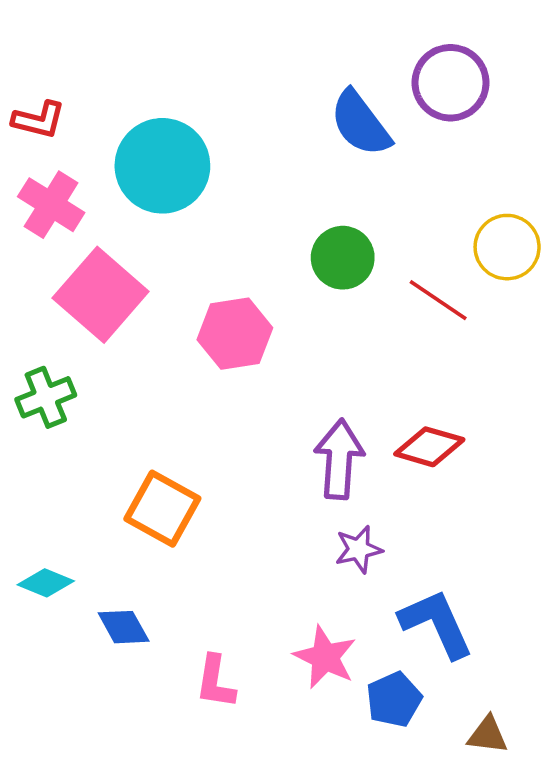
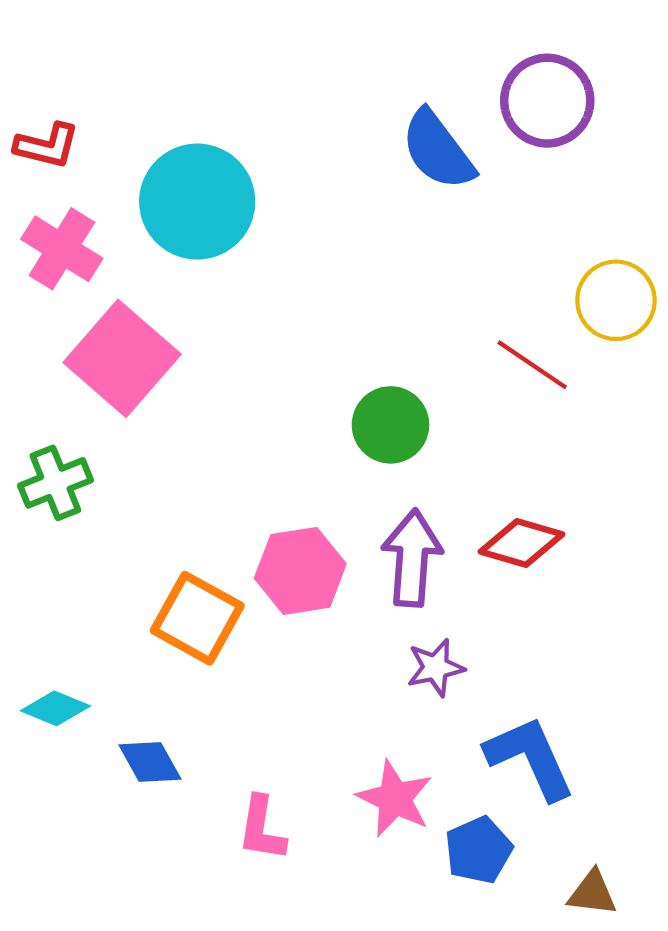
green circle: (343, 258) -> (390, 425), moved
pink hexagon: (235, 334) -> (300, 571), moved

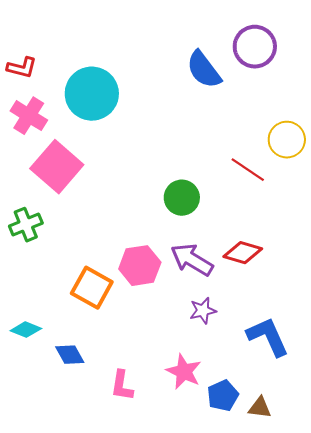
purple arrow: (412, 558) -> (192, 260), turned -63
blue L-shape: (530, 758) -> (268, 337), moved
brown triangle: (592, 893) -> (260, 408), moved

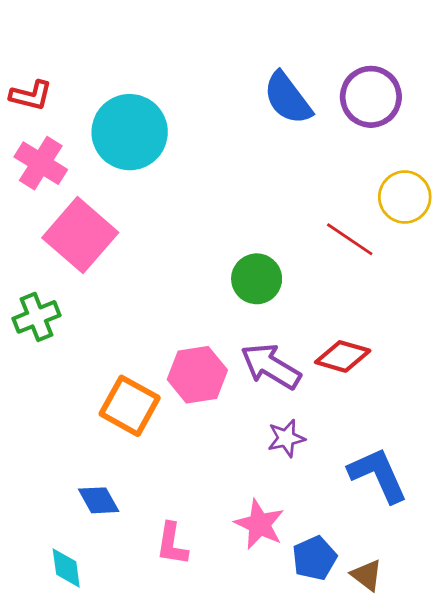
purple circle: (255, 47) -> (371, 97), moved
cyan diamond: (26, 330) -> (66, 568), moved, turned 60
brown triangle: (260, 408) -> (367, 575), turned 30

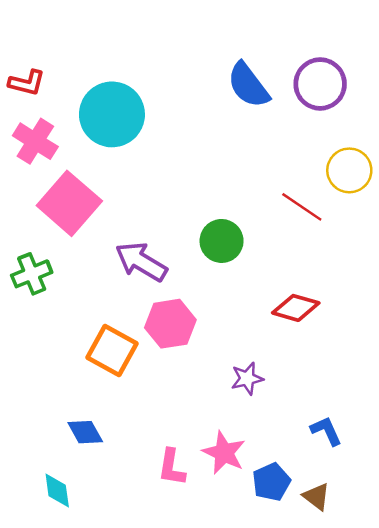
purple arrow: (271, 366) -> (141, 262), moved
blue L-shape: (378, 475) -> (326, 431), moved, size x0.6
pink L-shape: (172, 544) -> (172, 467), moved

